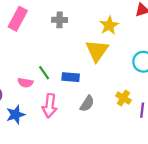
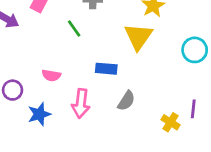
green line: (44, 73) -> (74, 29), moved
yellow cross: (123, 98) -> (171, 122), moved

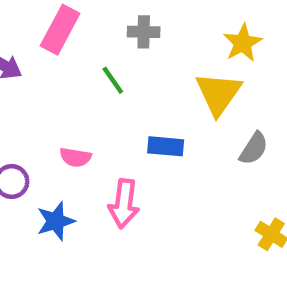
gray semicircle: (126, 101) -> (254, 148), moved

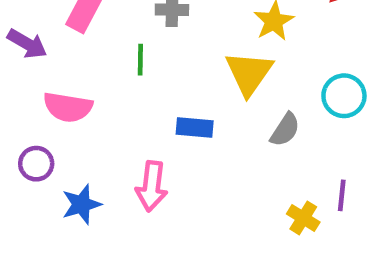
green line: (113, 80) -> (140, 60), turned 36
pink semicircle: (75, 157) -> (68, 107), moved, size x1.5

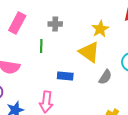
yellow triangle: (249, 73) -> (89, 52), turned -30

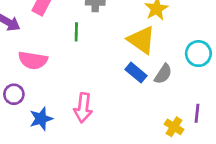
blue rectangle: (65, 76) -> (136, 73), moved, turned 35

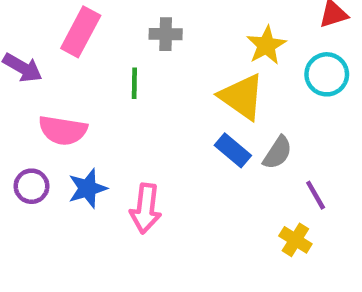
cyan circle: (198, 54) -> (327, 74), moved
purple line: (197, 113) -> (316, 195), moved, turned -36
blue star: (41, 119) -> (87, 188), moved

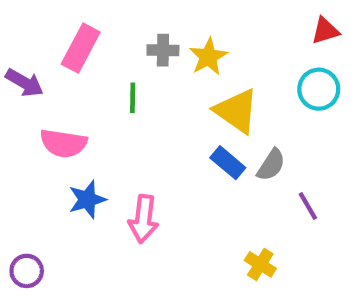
yellow star: (266, 45) -> (208, 57), moved
purple circle: (32, 186) -> (27, 271), moved
yellow cross: (295, 240) -> (260, 264), moved

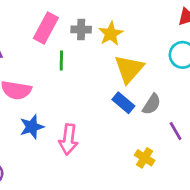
pink rectangle: (81, 48) -> (46, 28), moved
yellow triangle: (237, 111) -> (129, 69), turned 36
yellow cross: (260, 264) -> (145, 158), moved

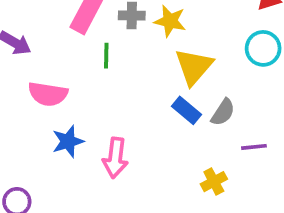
yellow star: (111, 34) -> (170, 21), turned -30
purple line: (176, 131) -> (254, 147), turned -66
yellow cross: (145, 158) -> (214, 182), turned 30

